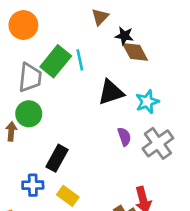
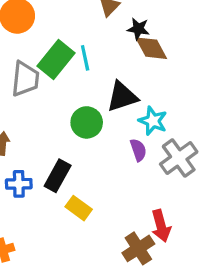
cyan star: (147, 102) -> (153, 121), moved, turned -30
green circle: (29, 114) -> (87, 122), moved
blue cross: (33, 185) -> (19, 184), moved
yellow rectangle: (68, 196) -> (79, 208), moved

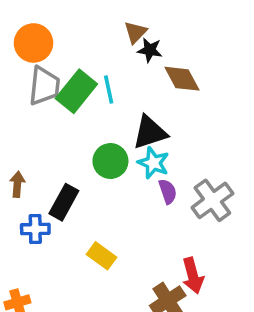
black star: (138, 29) -> (150, 50), moved
gray trapezoid: (25, 79) -> (44, 86), moved
cyan star: (153, 121) -> (153, 163), moved
black rectangle: (58, 176) -> (64, 202), moved

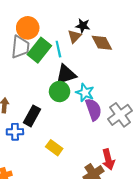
brown triangle: (135, 32) -> (74, 36), moved
orange circle: (33, 43) -> (28, 28), moved
black triangle: (150, 132) -> (66, 75), moved
purple semicircle: (168, 191) -> (93, 110), size x1.5

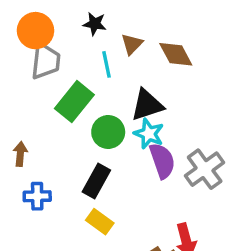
black star: (83, 26) -> (95, 24), moved
orange circle: (28, 28) -> (35, 31), moved
green rectangle: (39, 50) -> (74, 102), moved
black triangle: (66, 75) -> (147, 105), moved
black rectangle: (32, 116) -> (96, 181), moved

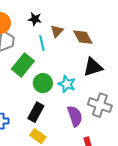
black triangle: (147, 105) -> (93, 67), moved
purple semicircle: (162, 161) -> (75, 116), moved
gray cross: (205, 169) -> (100, 105), turned -35

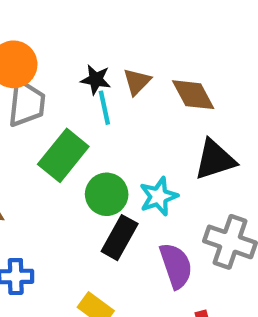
black star: (35, 19) -> (96, 80), moved
cyan star: (67, 84) -> (159, 196), turned 30
black rectangle: (36, 112) -> (120, 238), moved

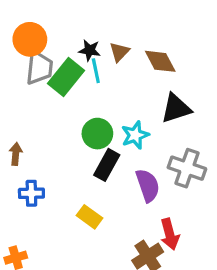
green rectangle: (63, 155) -> (66, 77), moved

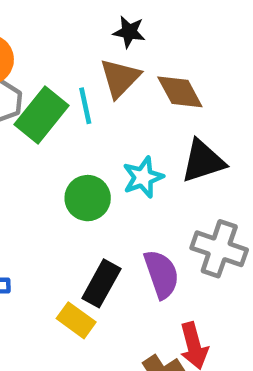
black star: (90, 50) -> (129, 32), moved
brown triangle: (119, 52) -> (120, 78), size x1.4
cyan star: (135, 135) -> (143, 177), moved
black rectangle: (107, 165) -> (101, 283), moved

